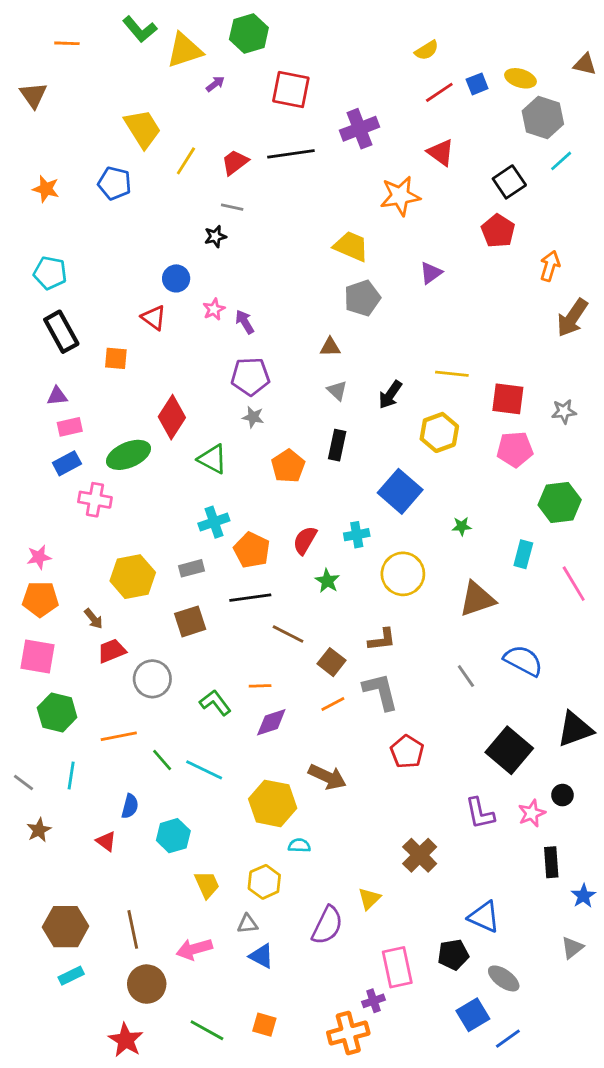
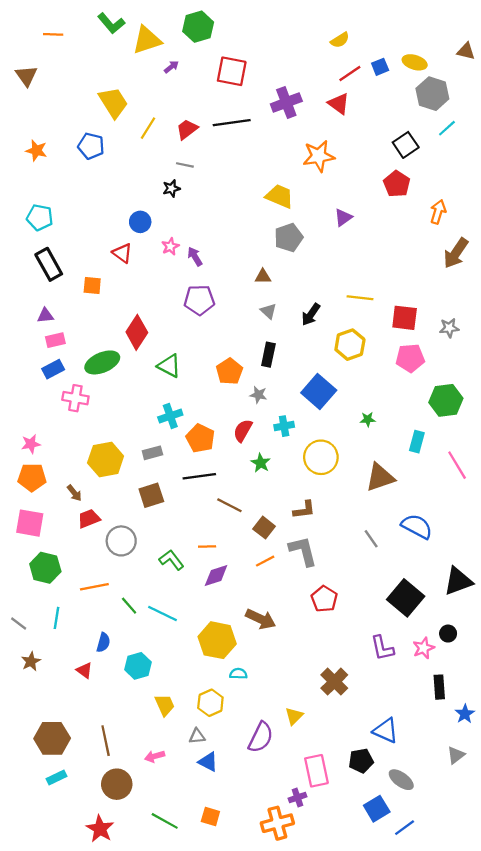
red triangle: (441, 152) -> (339, 104), moved
gray star: (253, 417) -> (258, 395), moved
pink arrow: (194, 949) -> (155, 756), size x0.7

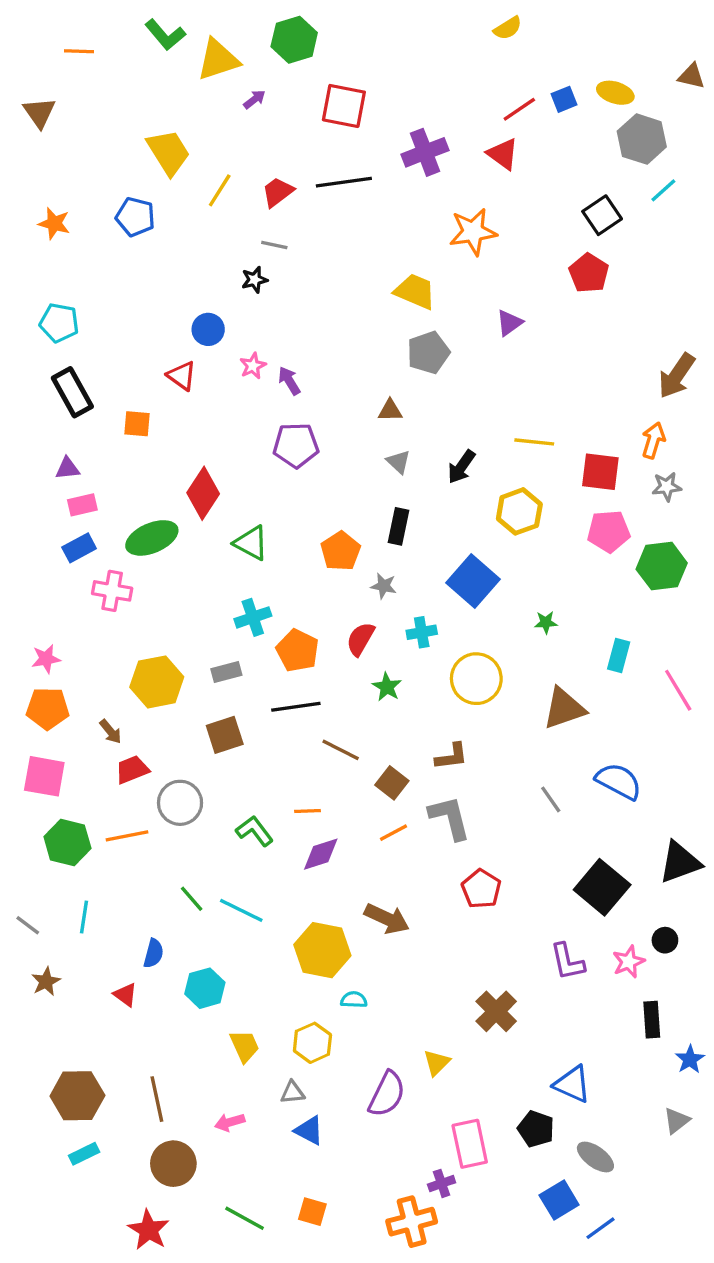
yellow semicircle: (340, 40) -> (508, 28), moved
orange arrow: (438, 212) -> (653, 440), moved
green hexagon: (446, 400) -> (662, 566), moved
orange line: (94, 587) -> (127, 836), moved
black pentagon: (361, 761) -> (536, 1129), turned 30

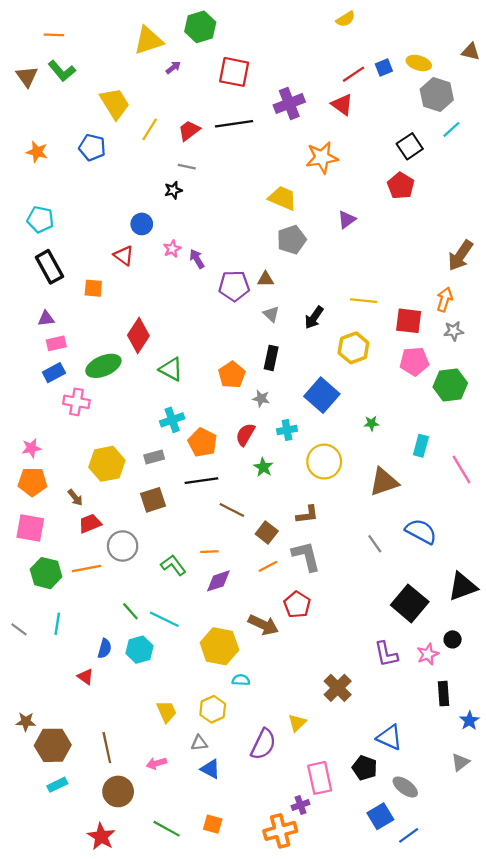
green L-shape: (165, 35) -> (62, 71), moved
purple pentagon: (296, 445) -> (234, 286), moved
red pentagon: (481, 889) -> (297, 605), moved
brown star: (46, 982) -> (26, 722), moved, turned 30
cyan hexagon: (205, 988) -> (139, 650), moved

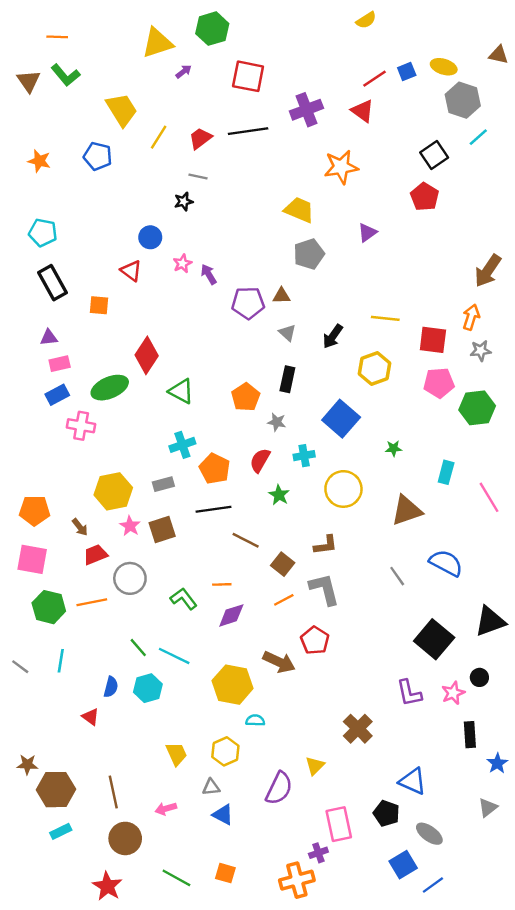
pink star: (31, 448) -> (130, 526), moved, turned -30

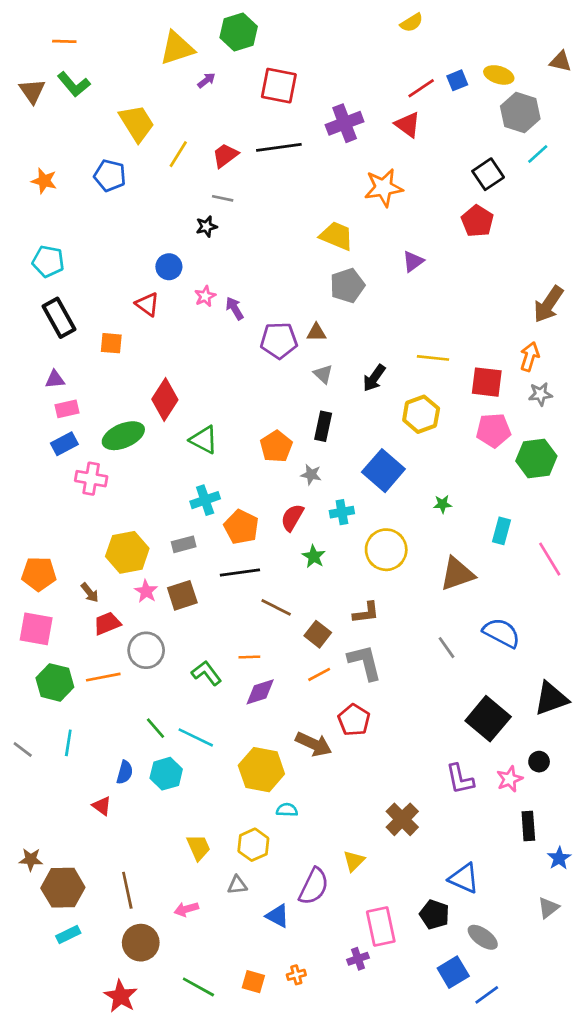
blue triangle: (223, 815) -> (278, 916), moved
orange cross: (297, 880) -> (296, 975), moved, size x0.5

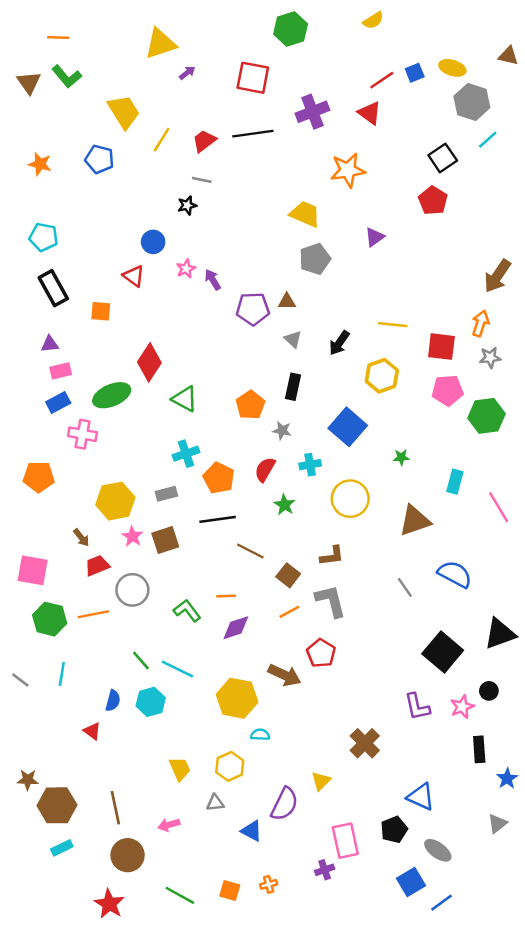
green hexagon: (239, 32) -> (291, 29), moved
orange pentagon: (39, 574) -> (39, 477), moved
black pentagon: (434, 914) -> (394, 830), turned 30

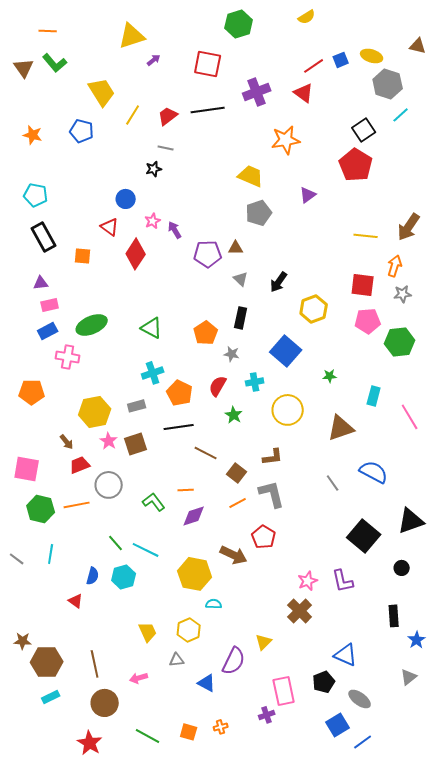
red pentagon: (433, 201) -> (356, 165), size x1.4
yellow line: (393, 325) -> (366, 236), moved
red diamond: (149, 362) -> (136, 254), moved
pink star: (462, 707) -> (308, 581), moved

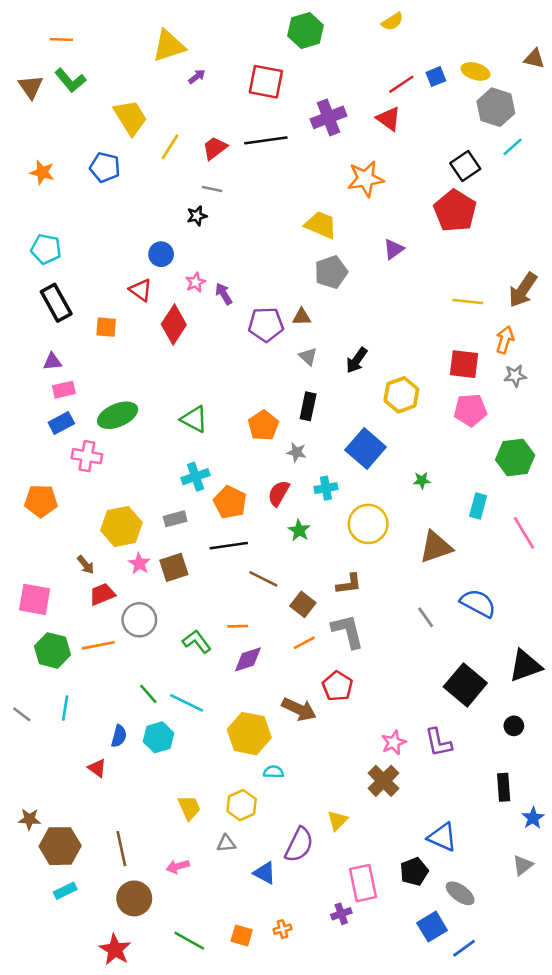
green hexagon: (400, 342) -> (515, 457), moved

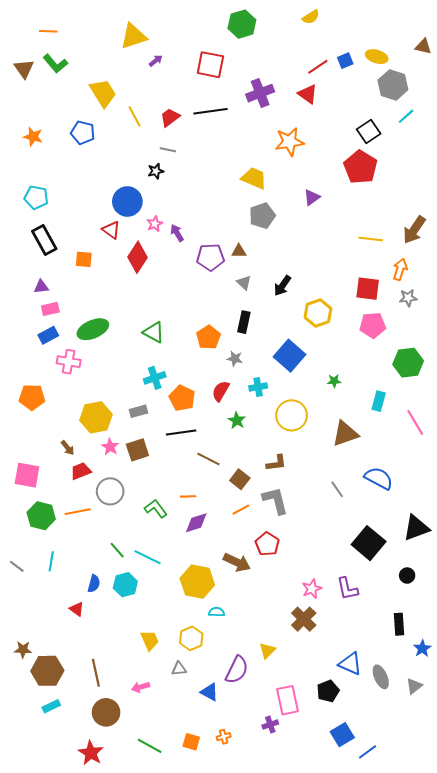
yellow line: (170, 147) -> (134, 116), turned -60
blue circle: (161, 254) -> (127, 201), size x1.5
gray ellipse: (460, 893) -> (381, 677), moved, turned 30

